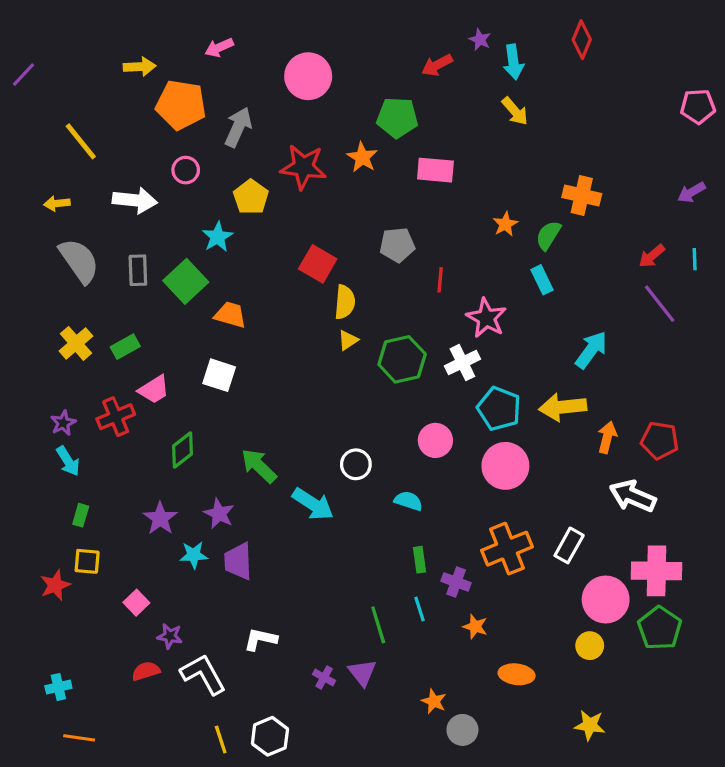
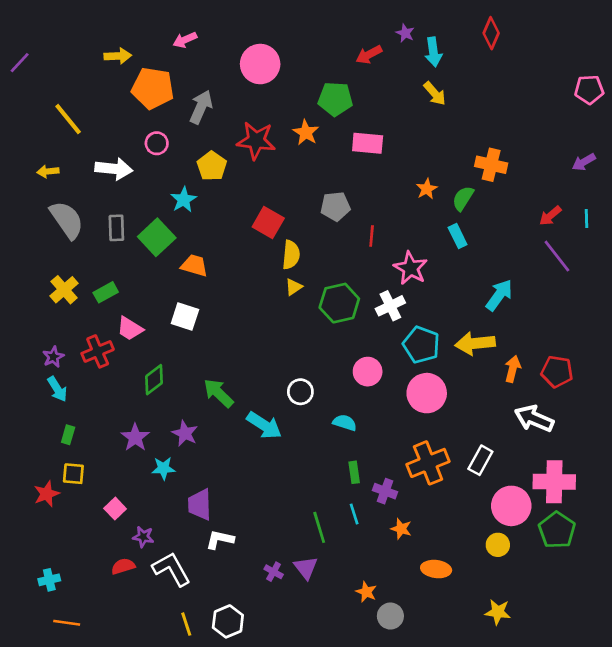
pink trapezoid: (154, 390) -> (130, 329), turned 64
purple trapezoid: (238, 561) -> (200, 505), moved

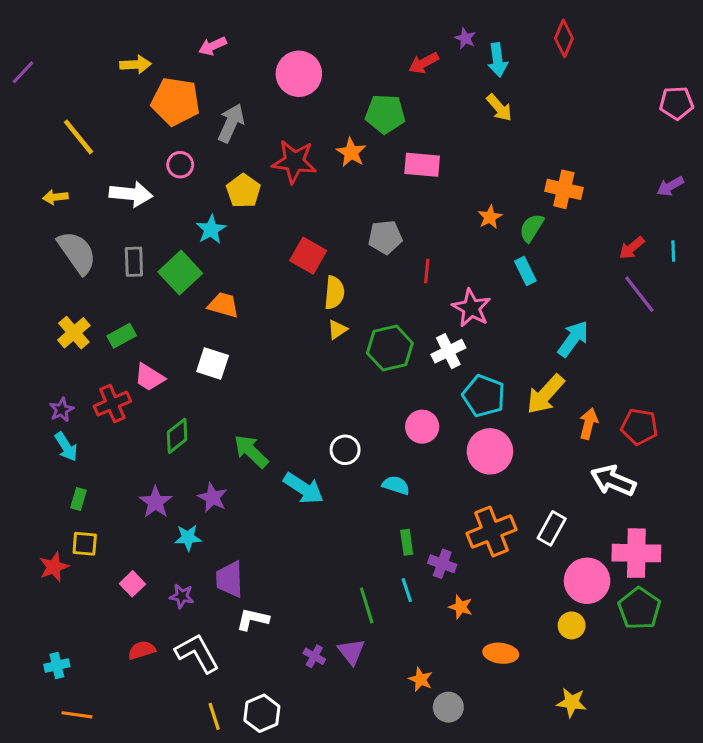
yellow arrow: (475, 343) -> (545, 394), turned -42
purple star: (143, 537) -> (182, 596), moved

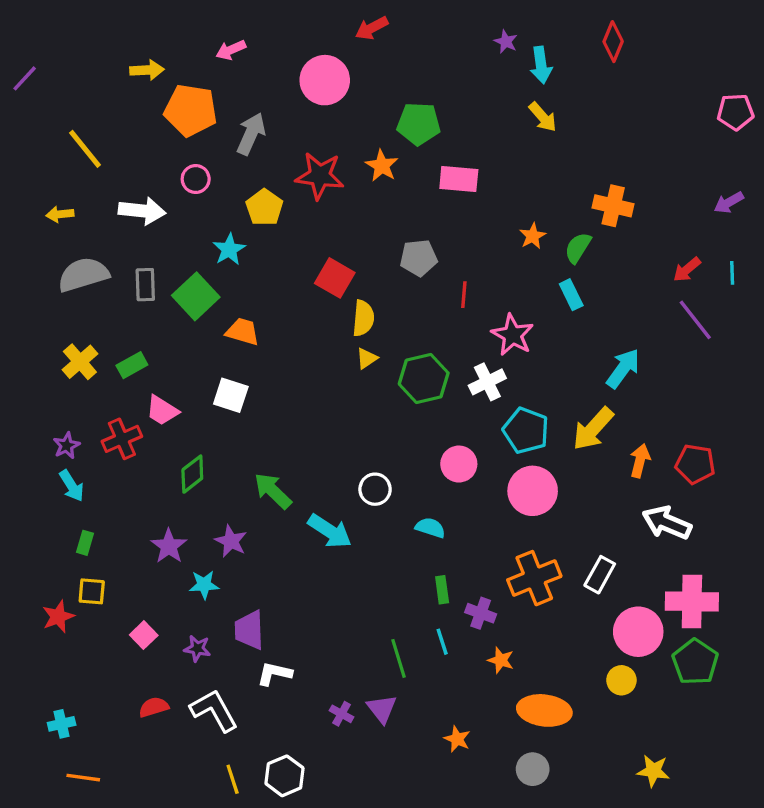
red arrow: (424, 63) -> (372, 28), moved
gray semicircle: (77, 253) -> (83, 275), turned -72
orange ellipse: (501, 653) -> (544, 710), size x1.4
yellow star: (572, 703) -> (653, 771), moved
gray circle: (448, 707) -> (533, 769), moved

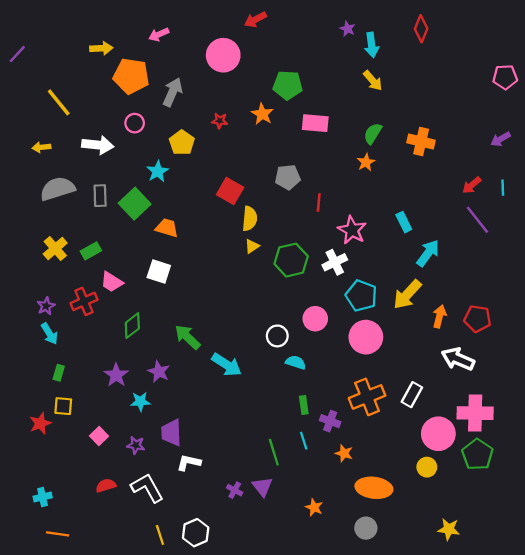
red star: (320, 176) -> (220, 121), size x0.5
green semicircle: (578, 248) -> (373, 133), moved
cyan rectangle: (571, 295) -> (404, 222), moved
white circle: (375, 489) -> (277, 336), moved

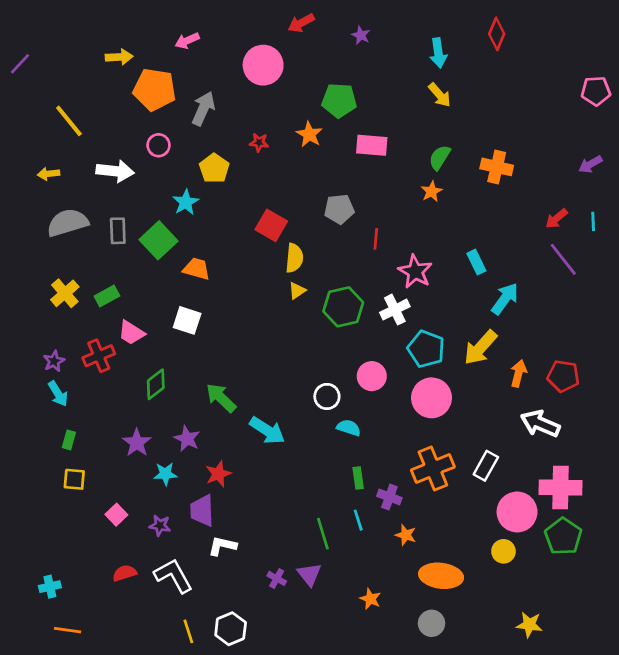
purple star: (347, 29) -> (361, 35), moved
red star: (40, 423) -> (218, 474), moved

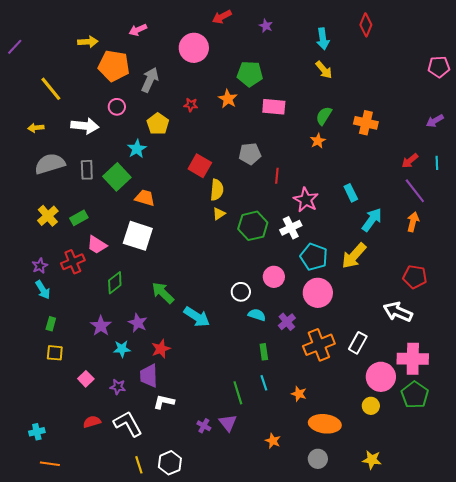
white square: (187, 320) -> (138, 236), size x1.4
orange arrow: (518, 373) -> (413, 222), moved
purple cross: (389, 497) -> (287, 322), moved, turned 30
yellow star: (529, 625) -> (372, 460), moved

